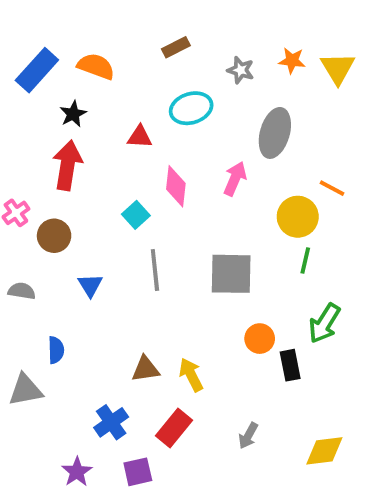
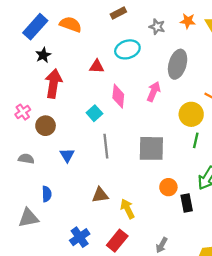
black star: (73, 114) -> (43, 55), moved
brown triangle: (145, 369) -> (100, 195), moved

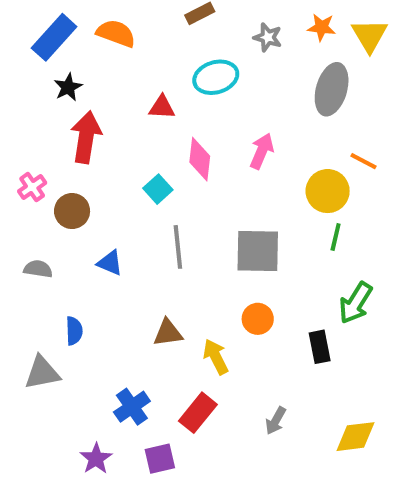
gray ellipse: (178, 64) -> (332, 89), moved
blue triangle: (67, 155) -> (110, 263), turned -35
orange circle: (168, 187) -> (258, 319), moved

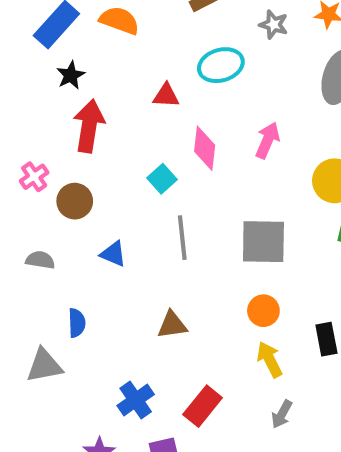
yellow arrow: (216, 357) -> (270, 359), moved

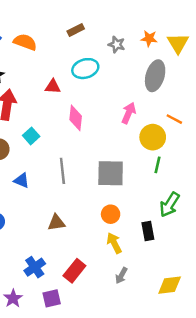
pink arrow: (268, 140) -> (129, 113), moved
cyan square: (162, 179) -> (31, 136), moved

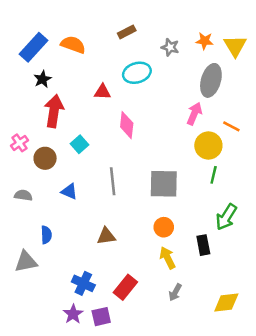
pink arrow: (129, 113) -> (194, 114), moved
blue cross: (35, 267) -> (83, 283), turned -30
purple star: (13, 298) -> (73, 314), moved

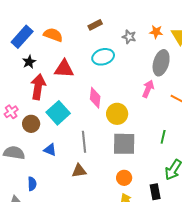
red triangle: (102, 92) -> (64, 69), moved, size x1.5
cyan square: (79, 144) -> (58, 113), size x1.6
yellow circle: (208, 146) -> (117, 114), moved
gray semicircle: (23, 195) -> (14, 153), size x1.5
brown triangle: (106, 236) -> (79, 171), moved

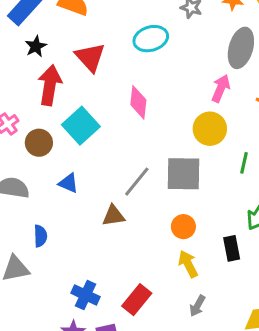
red triangle: (64, 69) -> (90, 57), turned 45
yellow circle: (117, 114) -> (210, 129), moved
gray line: (84, 142) -> (137, 182), moved, turned 45

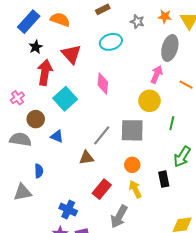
brown circle: (39, 143) -> (36, 119), moved
red rectangle: (137, 300) -> (102, 189), moved
gray arrow: (197, 306) -> (119, 217), moved, size x1.6

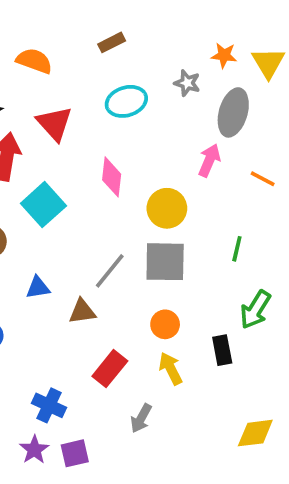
gray star: (137, 22) -> (187, 83), moved
yellow circle: (150, 101) -> (167, 208), moved
blue triangle: (57, 136) -> (38, 287), moved, turned -32
gray arrow: (119, 217) -> (141, 418), size x0.7

